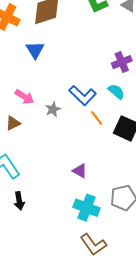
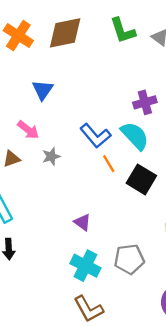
blue triangle: (35, 50) -> (43, 90), moved
cyan semicircle: (116, 92) -> (135, 136), size x1.5
gray star: (53, 109) -> (51, 156), moved

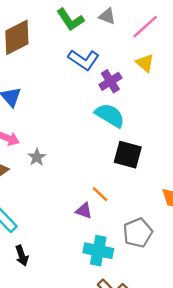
blue L-shape: (95, 136) -> (84, 60), moved
orange line: (109, 164) -> (100, 194), moved

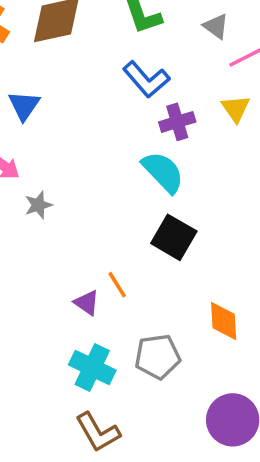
gray triangle: (107, 16) -> (216, 26), moved

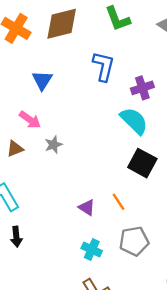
blue L-shape: (146, 79) -> (103, 66), moved, turned -124
orange line: (117, 285) -> (119, 202), moved
cyan cross: (92, 367) -> (92, 250), size x0.7

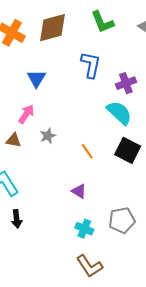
pink arrow: (30, 120) -> (26, 114), turned -90
brown triangle: (15, 149) -> (14, 140), turned 35
orange line: (119, 202) -> (87, 151), moved

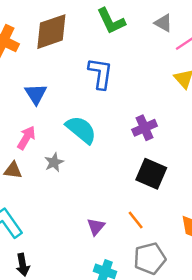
purple cross: (126, 83) -> (145, 128), moved
cyan semicircle: (119, 113) -> (81, 130), moved
orange line: (87, 151) -> (136, 220), moved
purple triangle: (79, 191) -> (96, 227), turned 42

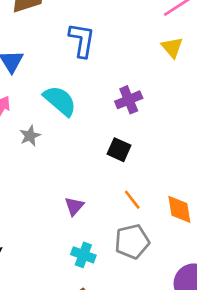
black square: (151, 174) -> (119, 150), moved, size x0.7
orange line: (136, 220) -> (132, 200), moved

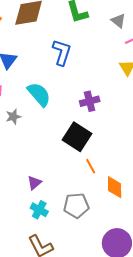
black square: (119, 150) -> (77, 137), size x1.6
orange line: (132, 200) -> (91, 166), moved
purple triangle: (74, 206) -> (34, 183), moved

